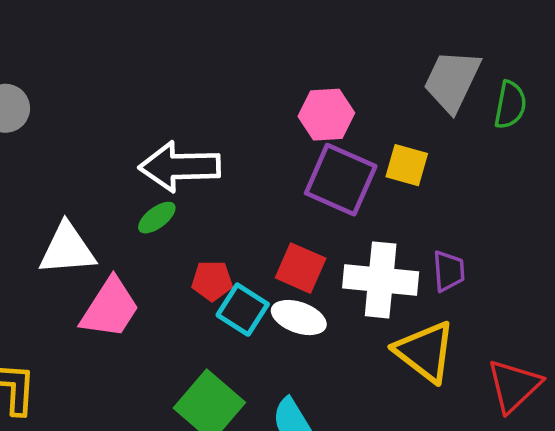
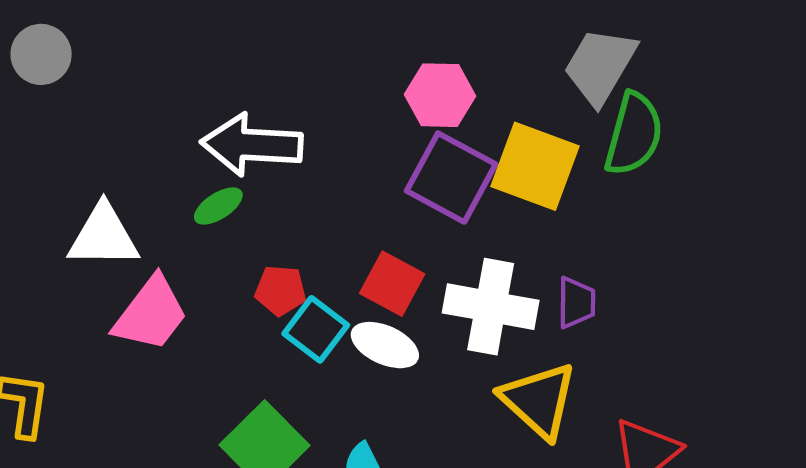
green semicircle: (510, 105) -> (634, 134), moved, size x1.4
yellow square: (407, 165) -> (535, 166), size x1.6

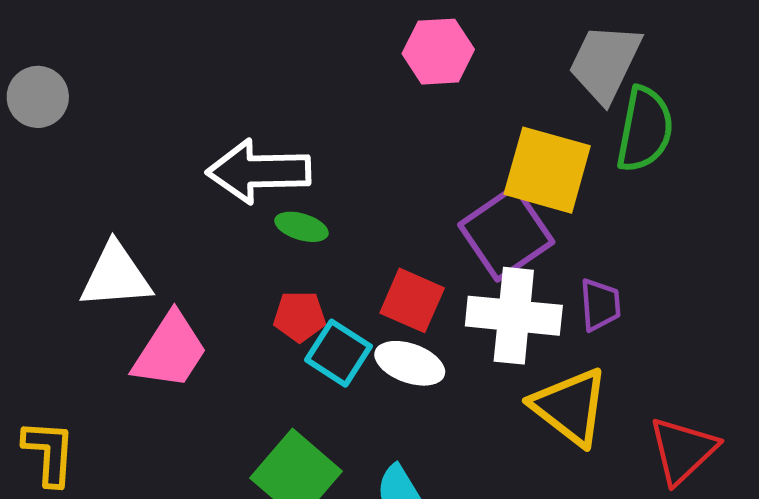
pink hexagon: (440, 95) -> (438, 52), moved
purple square: (451, 178) -> (506, 233), moved, turned 32
green ellipse: (218, 206) -> (301, 227), moved, turned 54

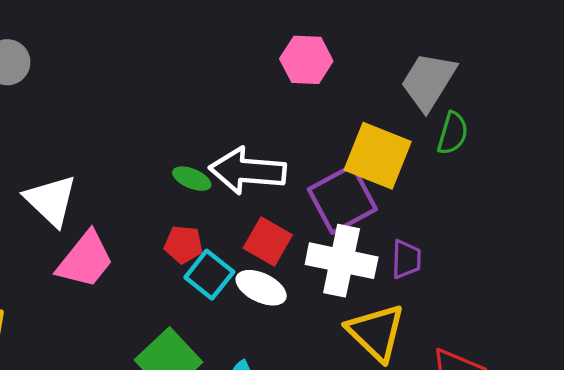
green semicircle: (645, 129) -> (453, 133), size x0.7
white arrow: (259, 171) -> (247, 171), moved
white triangle: (116, 276) -> (51, 200), turned 42

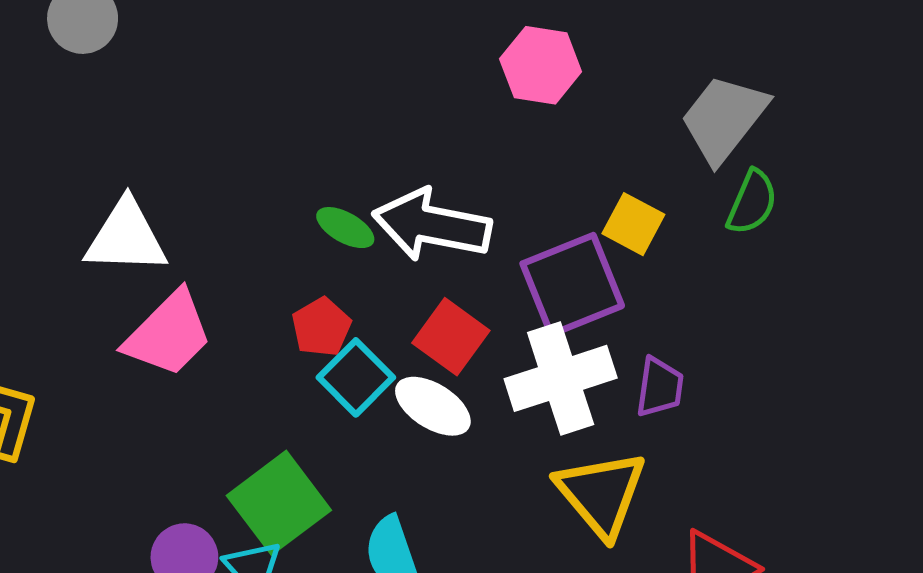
yellow square: (378, 156) -> (633, 224), size x0.6
white triangle: (51, 200) -> (126, 237), turned -48
red pentagon: (183, 245) -> (321, 327), turned 30
white cross: (342, 261) -> (561, 378), turned -36

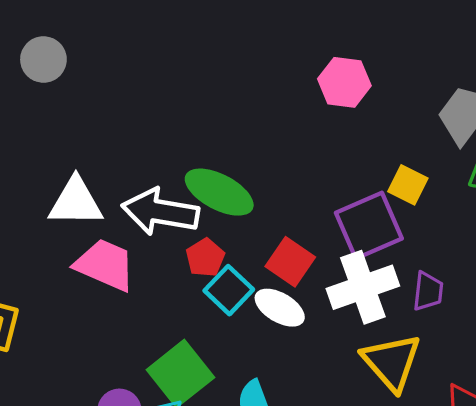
white arrow: (432, 225) -> (160, 212), moved
green ellipse: (345, 228) -> (219, 192), size x1.8
pink trapezoid: (168, 334) -> (105, 265), turned -110

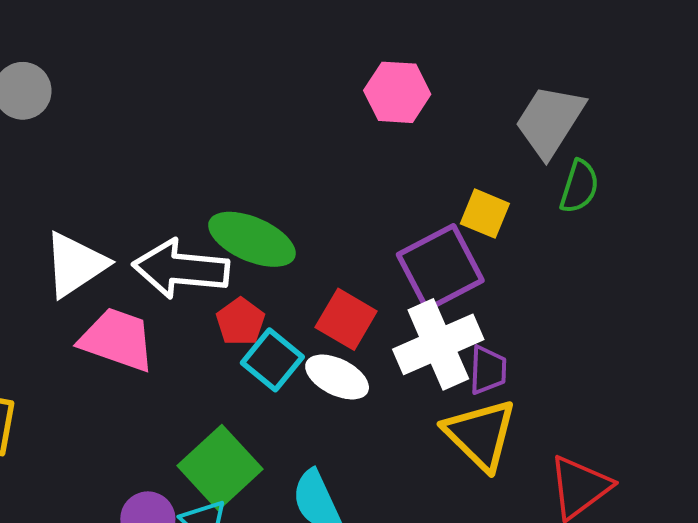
white triangle: (76, 202) -> (75, 264), turned -30
purple trapezoid: (428, 291) -> (488, 370), moved

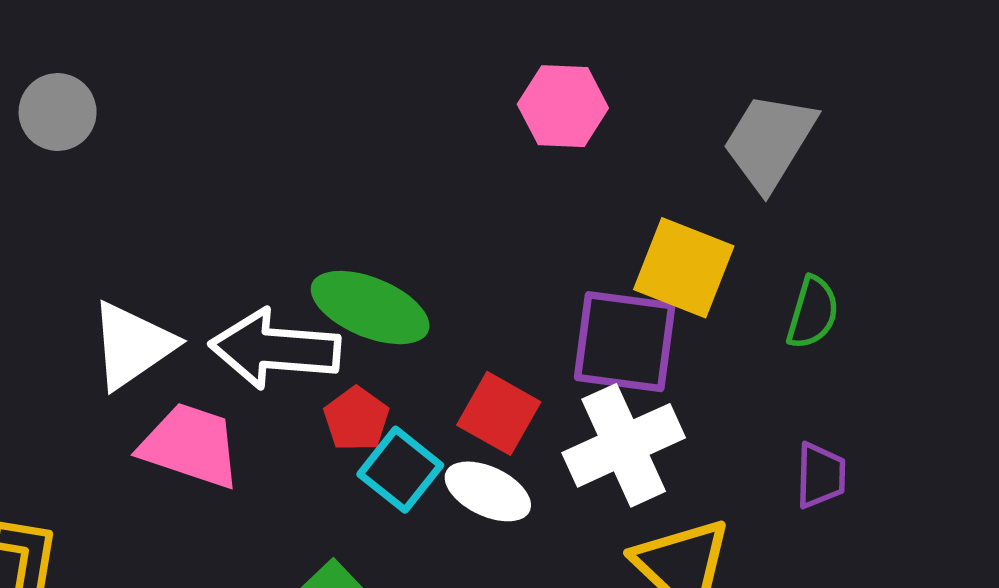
green semicircle: (579, 186) -> (813, 313), moved
yellow square: (485, 214) -> (684, 268), size x1.5
purple square: (440, 268) -> (625, 342), turned 36
purple trapezoid: (488, 370) -> (821, 475), moved

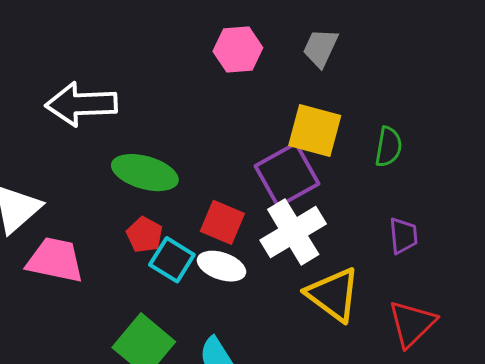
gray trapezoid: (769, 142) -> (320, 48), moved, size x0.7
purple square: (625, 342) -> (287, 175), turned -30
white arrow: (275, 349) -> (81, 104), moved

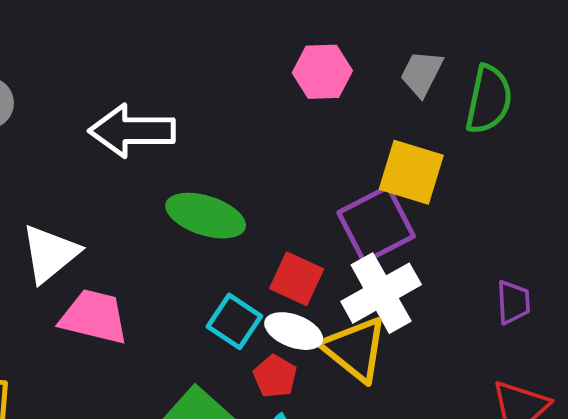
green semicircle: (389, 147) -> (489, 99), moved, size x1.4
red pentagon: (145, 235) -> (275, 376), moved
yellow triangle: (333, 294) -> (355, 349), moved

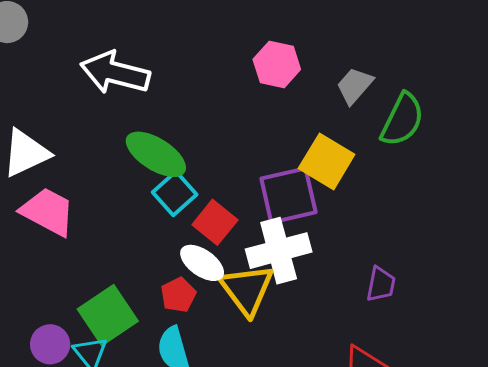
cyan square: (234, 321) -> (175, 193), moved

